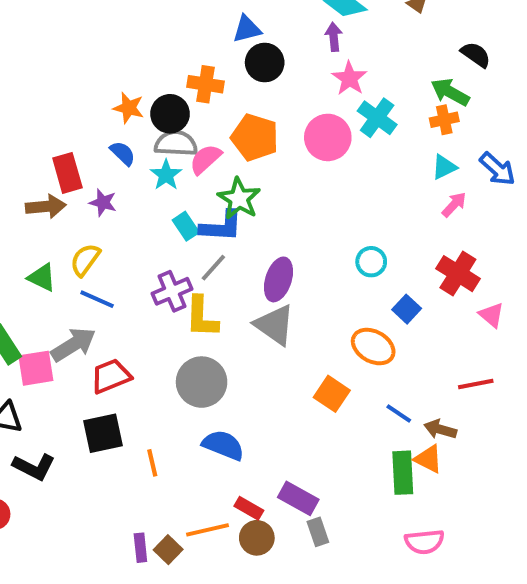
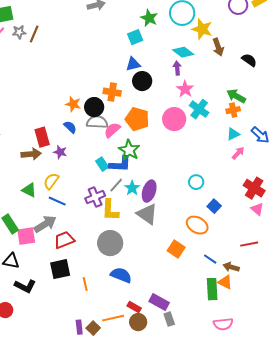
black semicircle: (476, 55) -> (249, 60), moved
cyan star: (166, 175) -> (132, 188), moved
red cross: (458, 274) -> (254, 188), moved

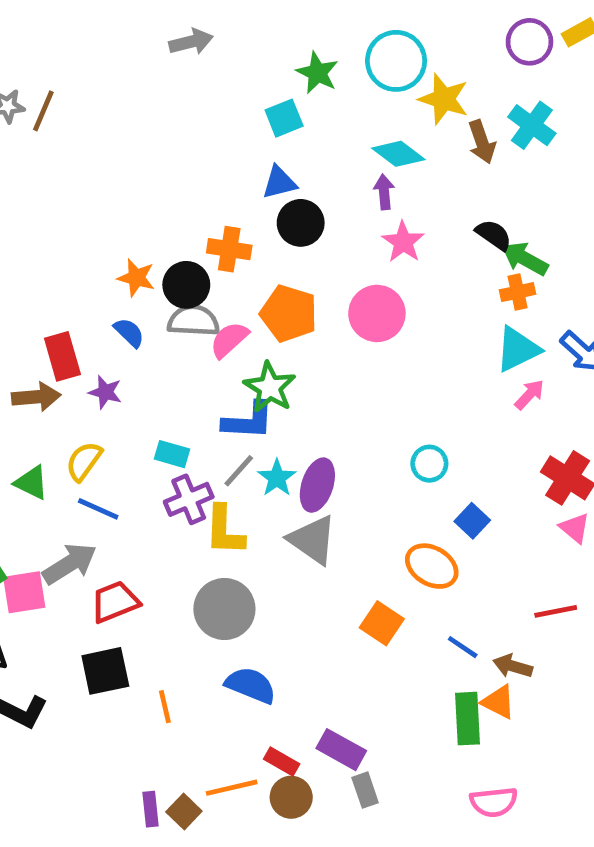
black semicircle: (249, 60) -> (494, 235), moved
cyan cross: (199, 109) -> (532, 125), moved
cyan triangle: (233, 134) -> (518, 349), size x1.5
cyan rectangle: (102, 164) -> (172, 454), moved, turned -40

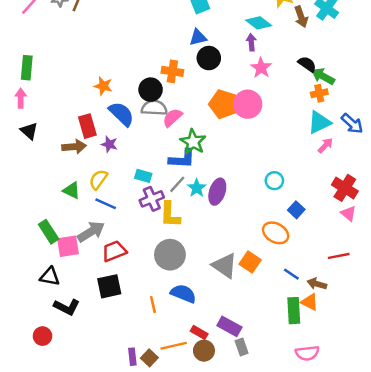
orange star: (136, 278) -> (103, 86), moved
orange pentagon: (289, 313) -> (223, 104), moved
blue semicircle: (129, 333) -> (121, 114), size x1.6
gray triangle: (313, 540) -> (225, 266), moved
orange line: (165, 707) -> (153, 304), moved

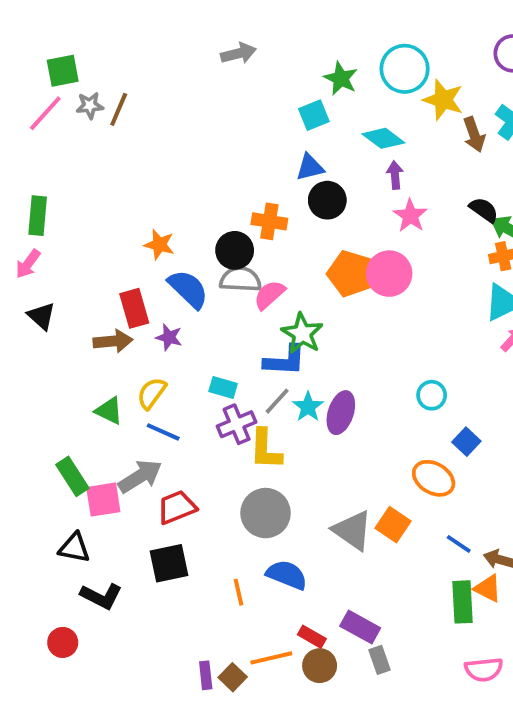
cyan diamond: (259, 23) -> (383, 138), moved
pink arrow: (21, 98) -> (28, 264), turned -144

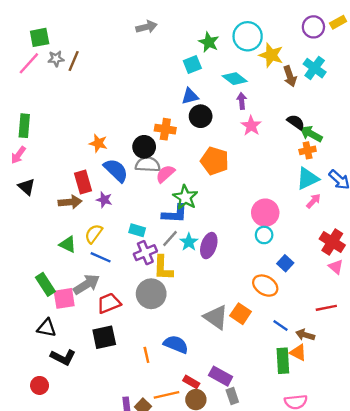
pink circle: (389, 274) -> (265, 213), moved
gray circle: (266, 513) -> (151, 294), moved

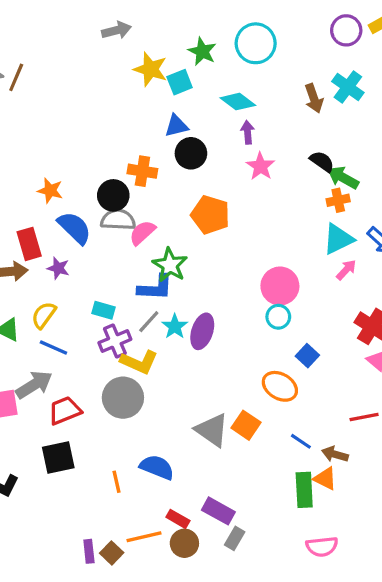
yellow star: (271, 55) -> (150, 69), moved
yellow L-shape: (163, 268) -> (139, 362), turned -68
gray rectangle: (232, 396) -> (235, 538), turned 49

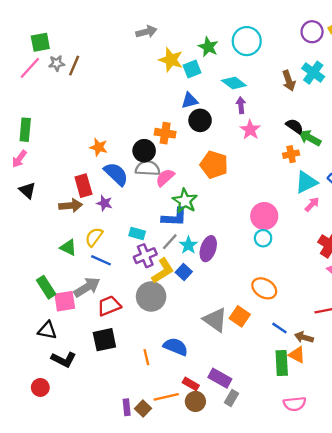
orange cross: (338, 200) -> (291, 154), moved
blue square: (307, 356) -> (184, 272), moved
yellow L-shape: (139, 362) -> (163, 271), turned -56

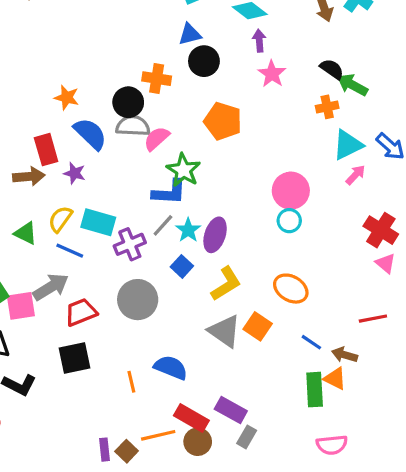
cyan rectangle: (137, 234) -> (98, 222), moved, size x1.5
yellow L-shape: (163, 271) -> (226, 284), moved
red rectangle: (191, 384) -> (191, 418), size x1.5

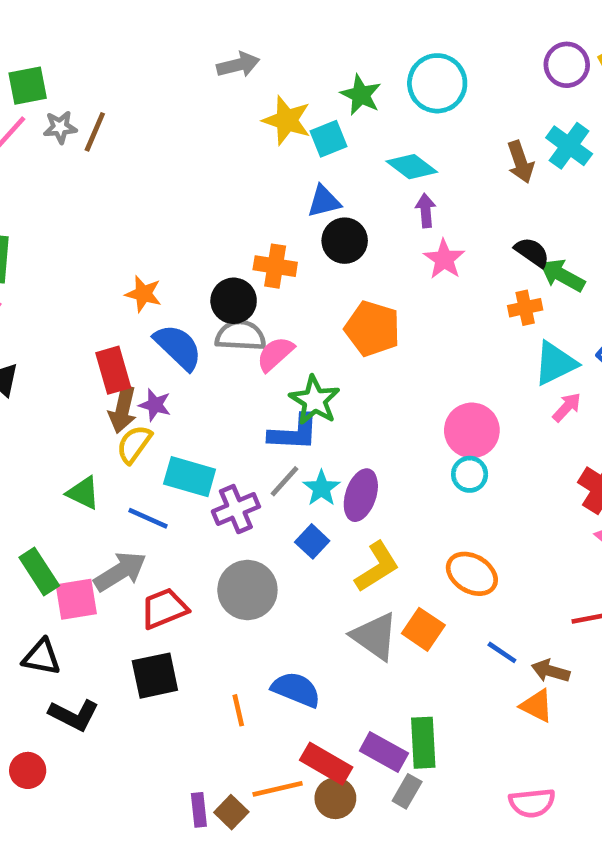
brown arrow: (29, 176) -> (123, 410), moved, turned 108
yellow semicircle: (60, 219) -> (134, 444), moved
green rectangle: (315, 390) -> (423, 743), moved

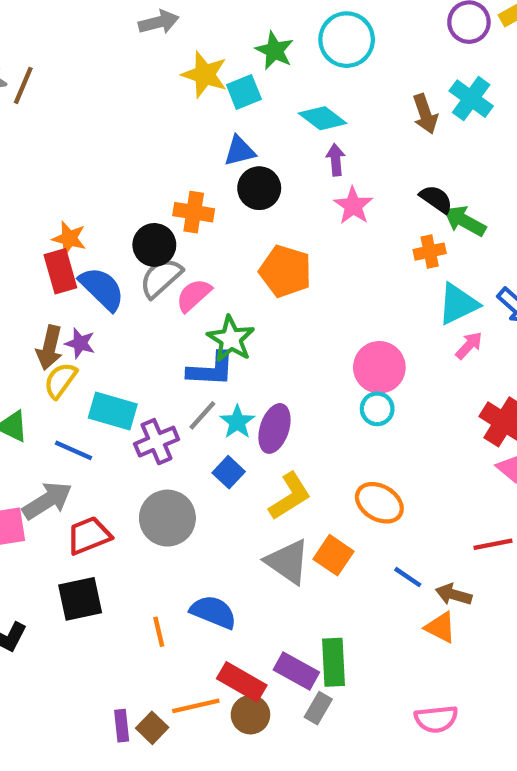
gray semicircle: (241, 335) -> (161, 278), turned -45
red rectangle: (113, 370) -> (60, 271), moved

